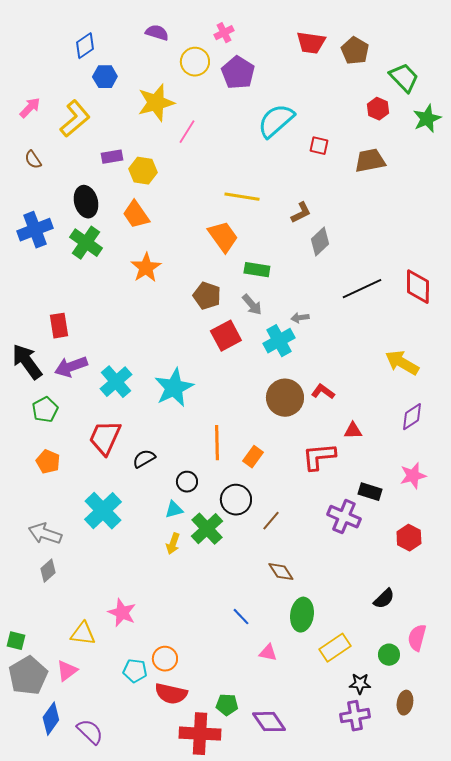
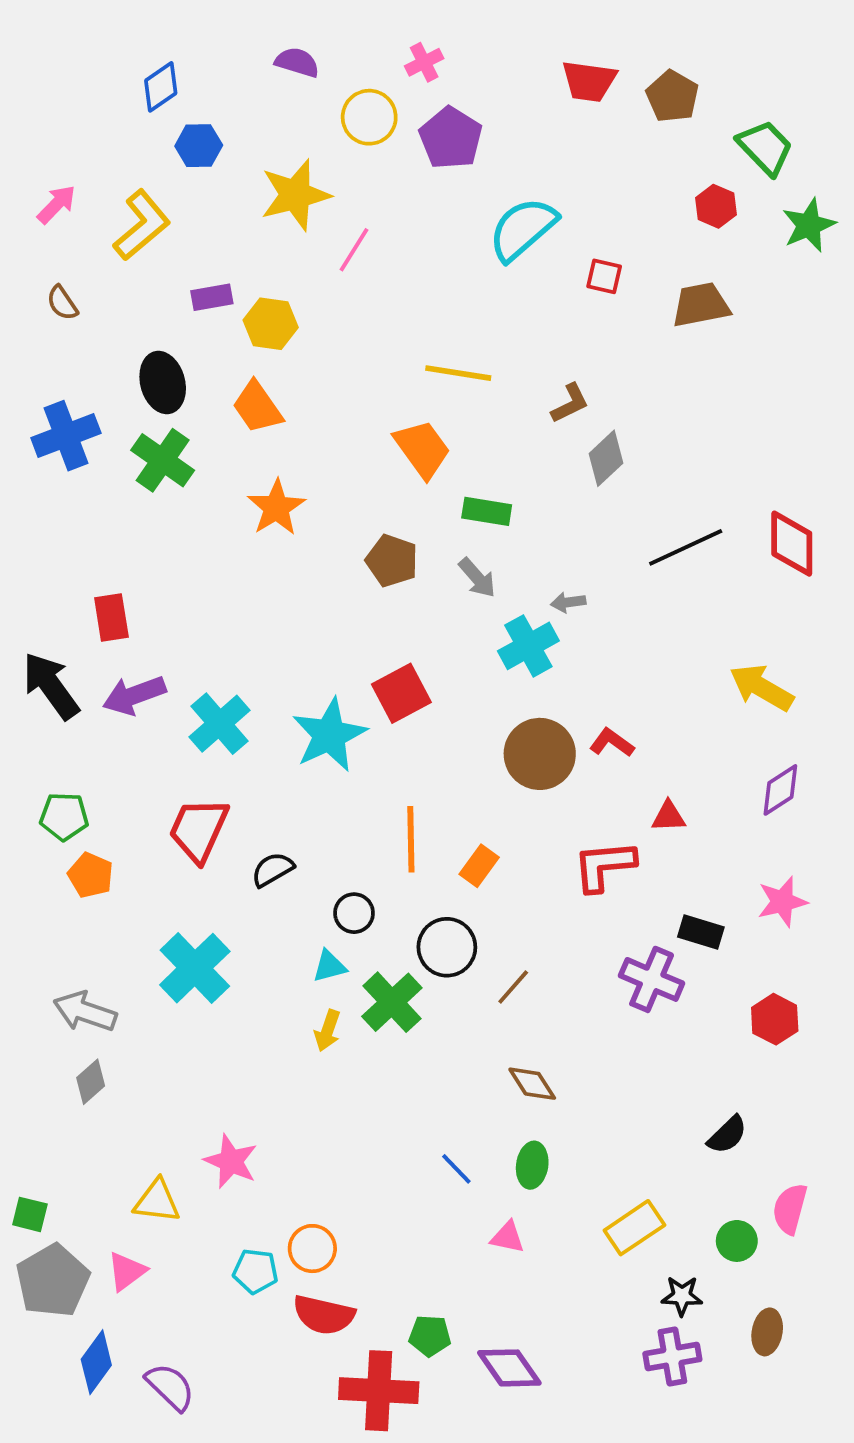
red square: (226, 336) -> (401, 693), moved
green pentagon: (45, 410) -> (64, 816), moved, turned 30
green ellipse: (302, 615) -> (532, 1165), moved, size x0.7

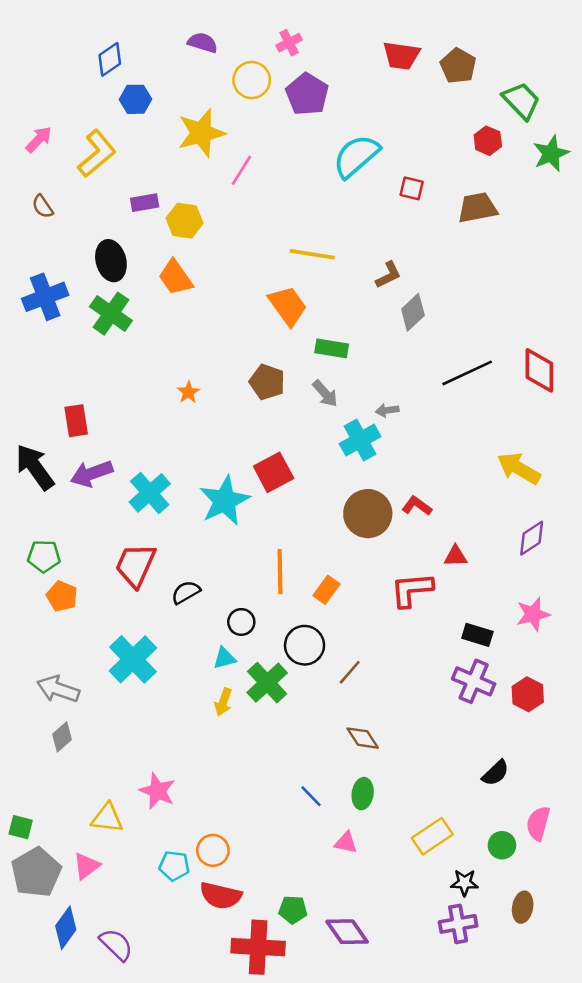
orange star: (276, 508) -> (188, 392), moved, size x0.6
purple cross: (652, 979) -> (474, 681), moved

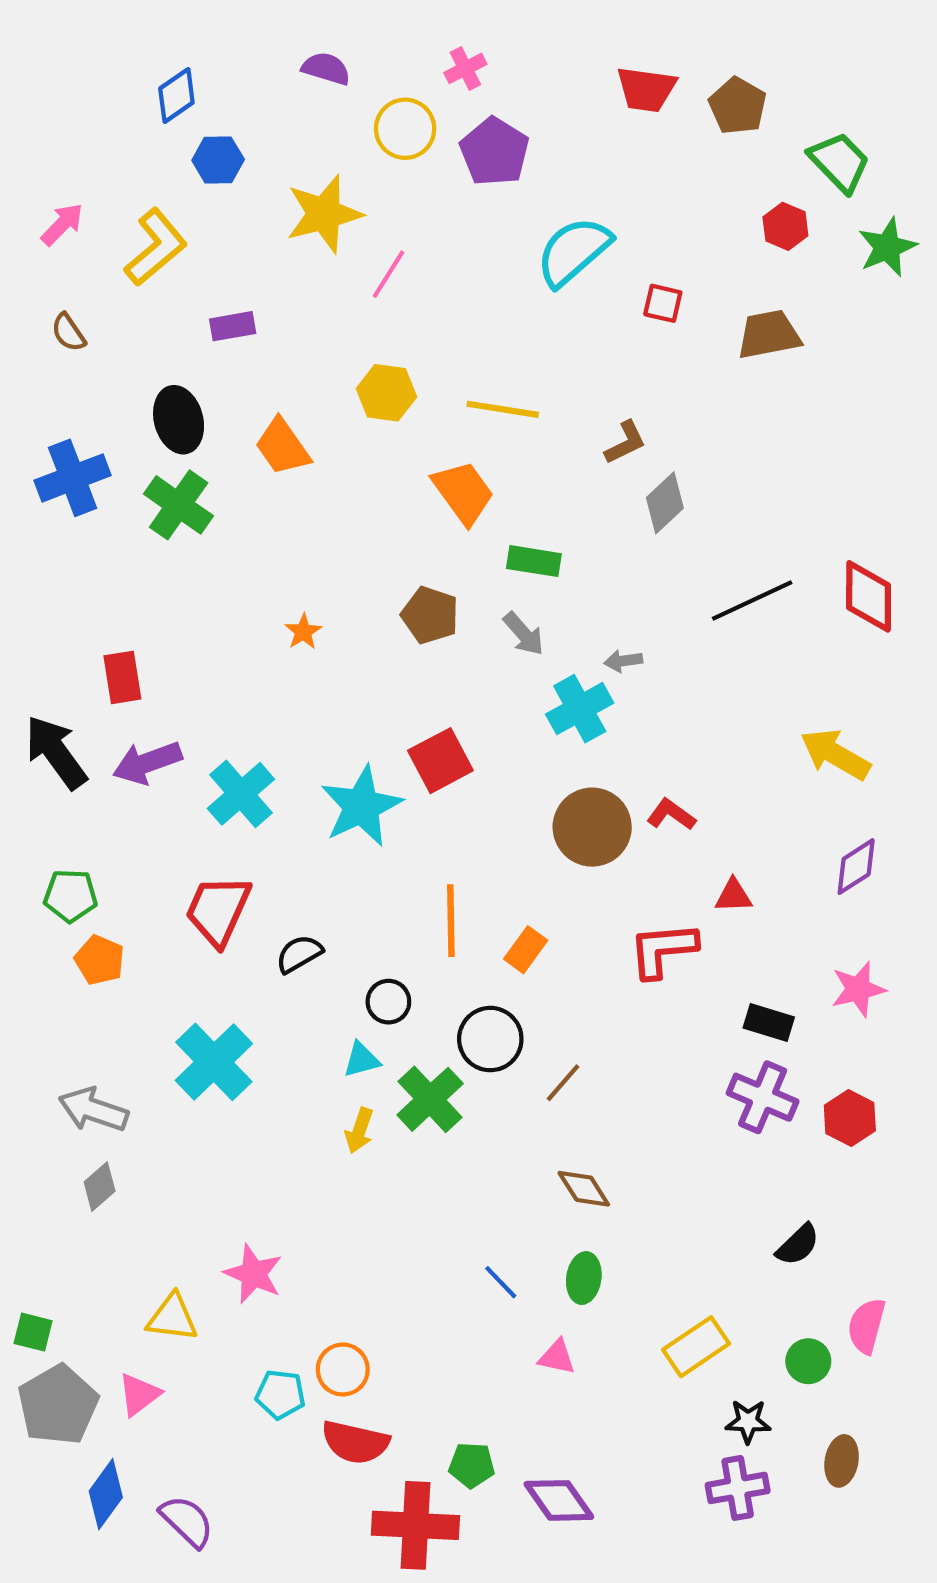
yellow hexagon: (185, 221) -> (386, 393), moved

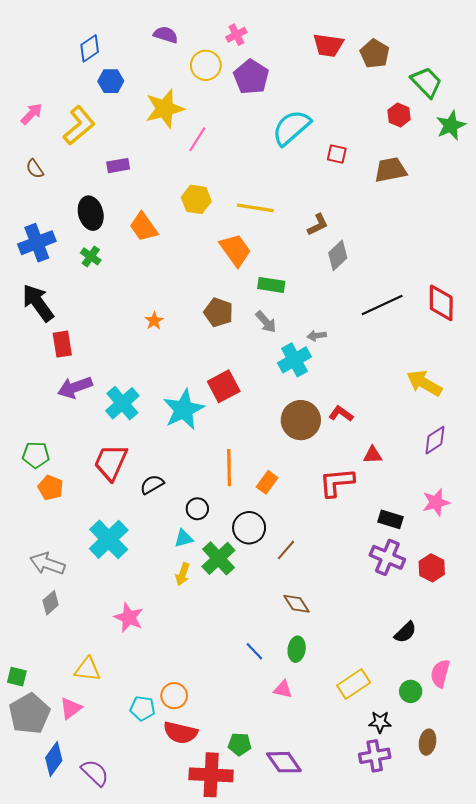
green cross: (179, 505) -> (91, 256), size x0.6
black arrow: (56, 752) -> (38, 303), moved
pink star: (253, 1274) -> (129, 617), moved

